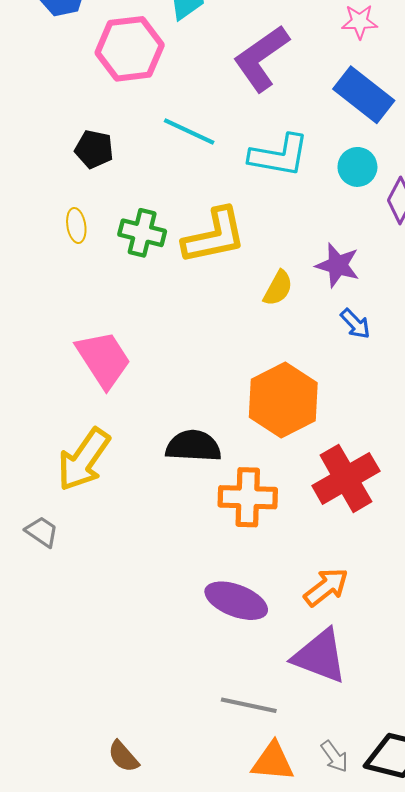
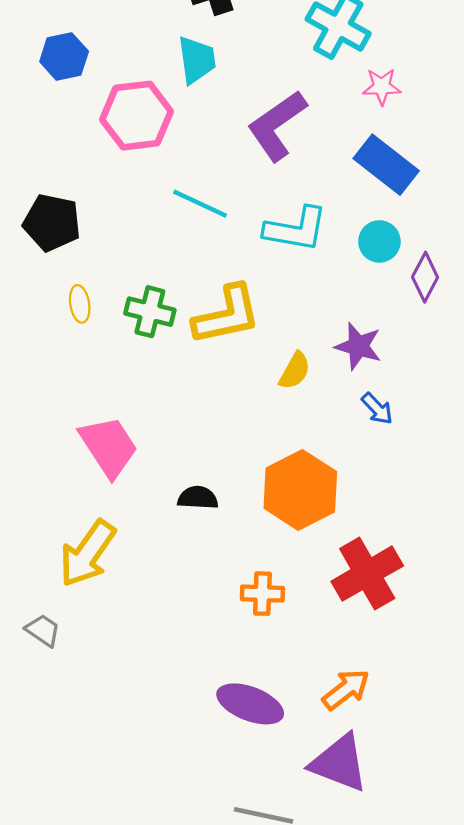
black pentagon: (94, 149) -> (52, 223), moved, size x1.4
black semicircle: (193, 446) -> (198, 498), moved, size x0.7
orange cross: (248, 497) -> (262, 594), size x0.7

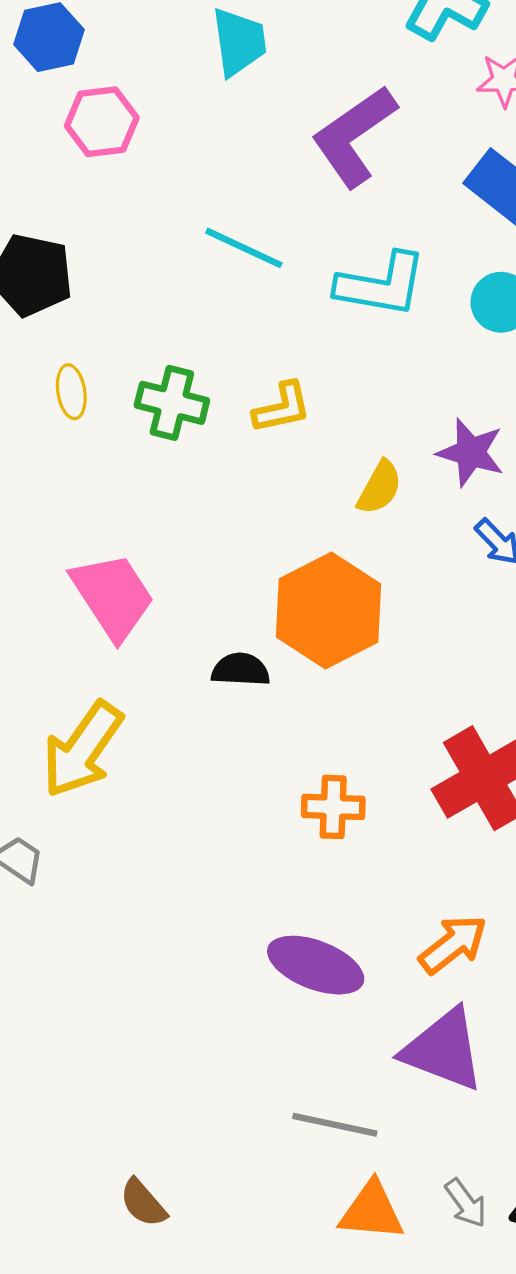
pink hexagon: (137, 116) -> (102, 122), moved, size x0.7
yellow L-shape: (227, 315) -> (282, 408), size x0.6
orange hexagon: (300, 490) -> (328, 611), moved

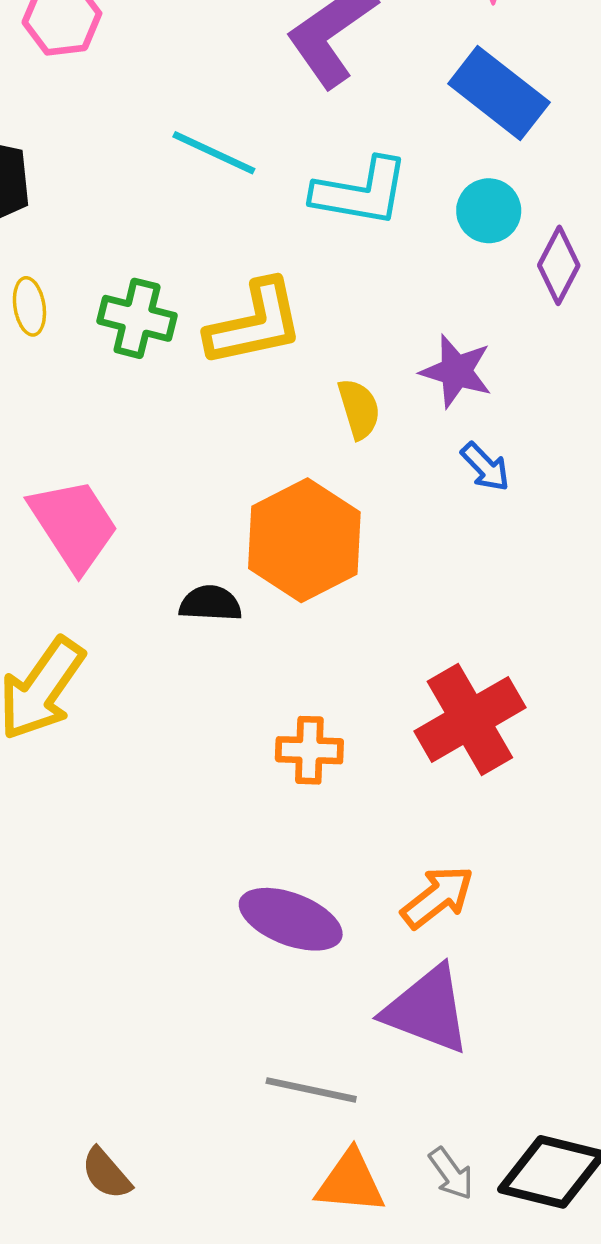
yellow L-shape: (282, 408) -> (255, 323), size x1.6
yellow semicircle: (380, 488) -> (359, 409), turned -46

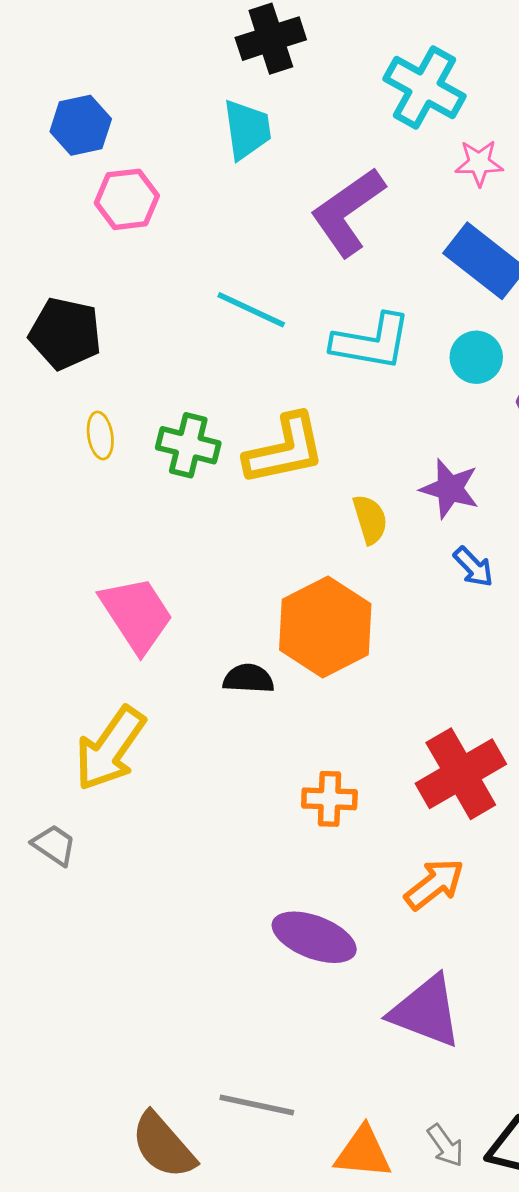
orange arrow: (437, 897) -> (434, 884), moved
gray line: (311, 1090) -> (257, 1105), moved
brown semicircle: (106, 1174) -> (163, 1145), size x1.6

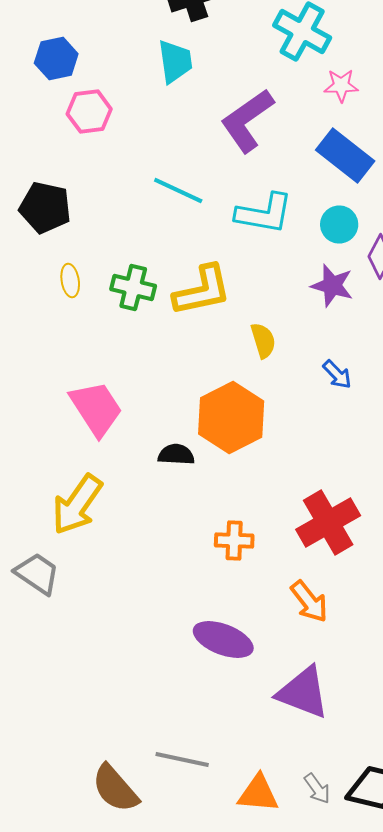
purple star: (450, 489) -> (332, 286), moved
gray trapezoid: (54, 845) -> (37, 574), size x1.4
orange arrow: (434, 884) -> (309, 602), turned 90

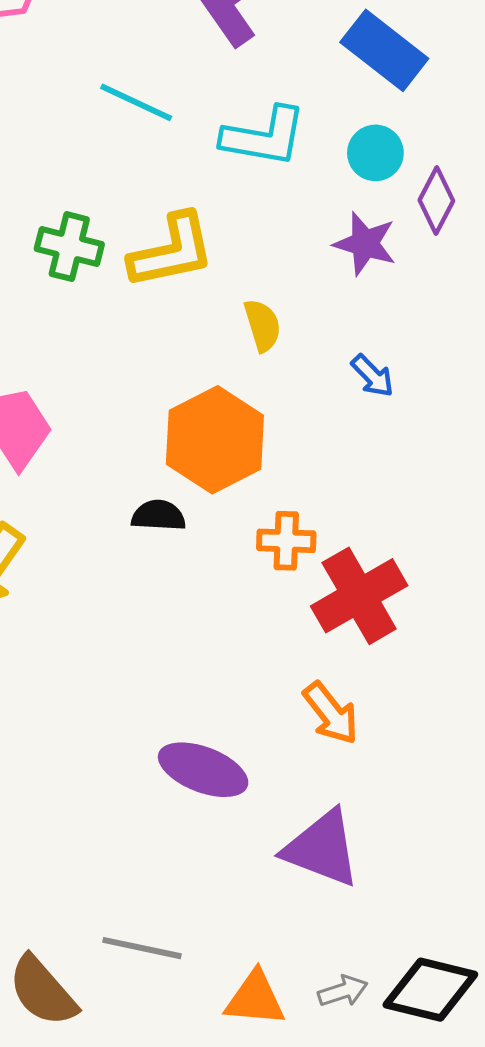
black semicircle: (176, 454) -> (158, 516), moved
orange cross: (234, 540) -> (286, 541), moved
gray arrow: (317, 788) -> (343, 991), turned -72

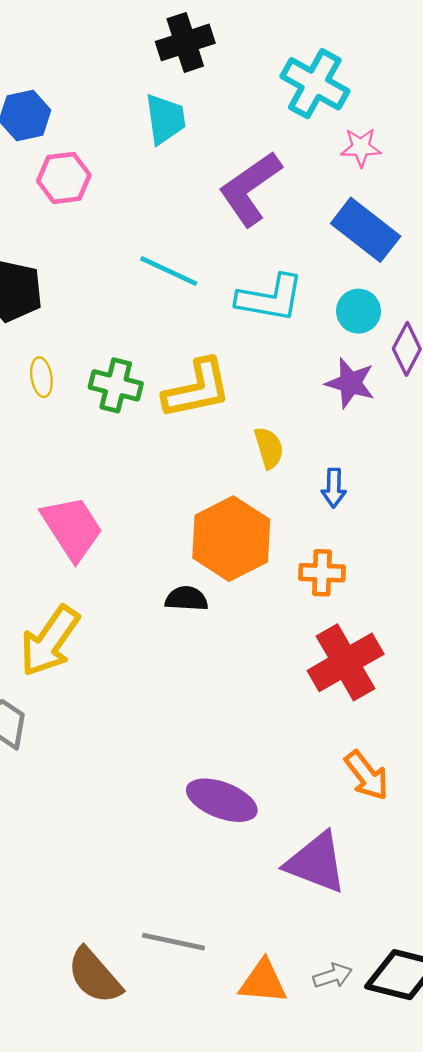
blue arrow: (372, 376) -> (334, 488), moved, turned 45
orange cross: (286, 541) -> (322, 573), moved
orange arrow: (331, 713) -> (367, 775), moved

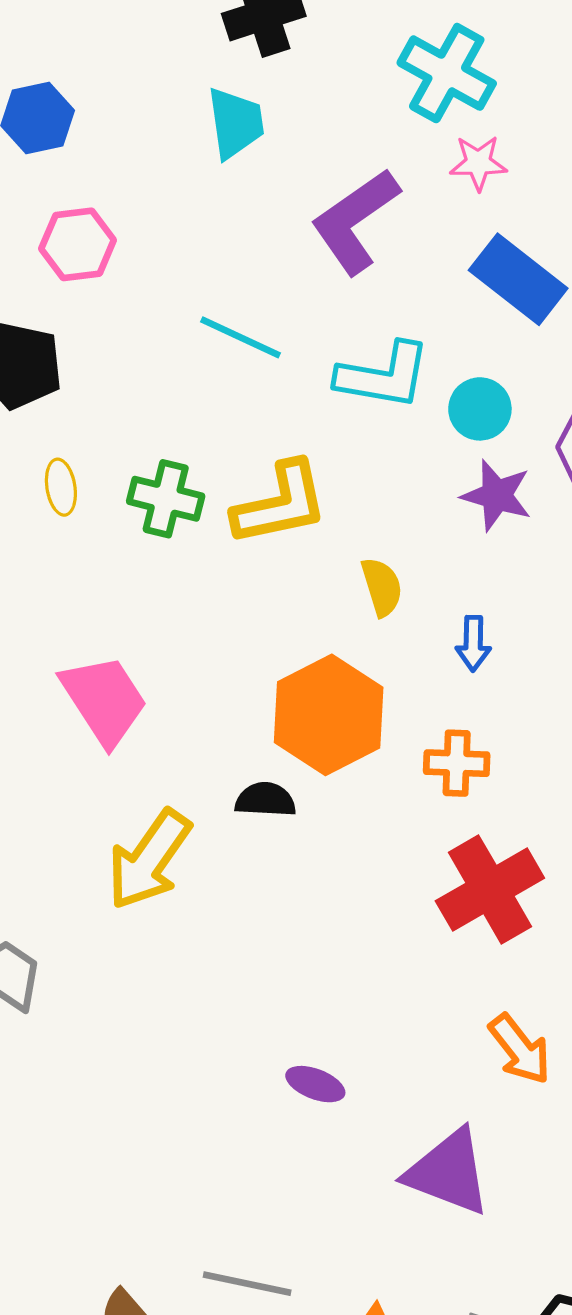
pink star: (361, 147) -> (478, 163), moved
pink hexagon: (64, 178) -> (78, 244), moved
cyan circle: (358, 311) -> (480, 409), moved
yellow arrow: (50, 641) -> (149, 860), moved
purple ellipse: (222, 800) -> (315, 1084), size x0.6

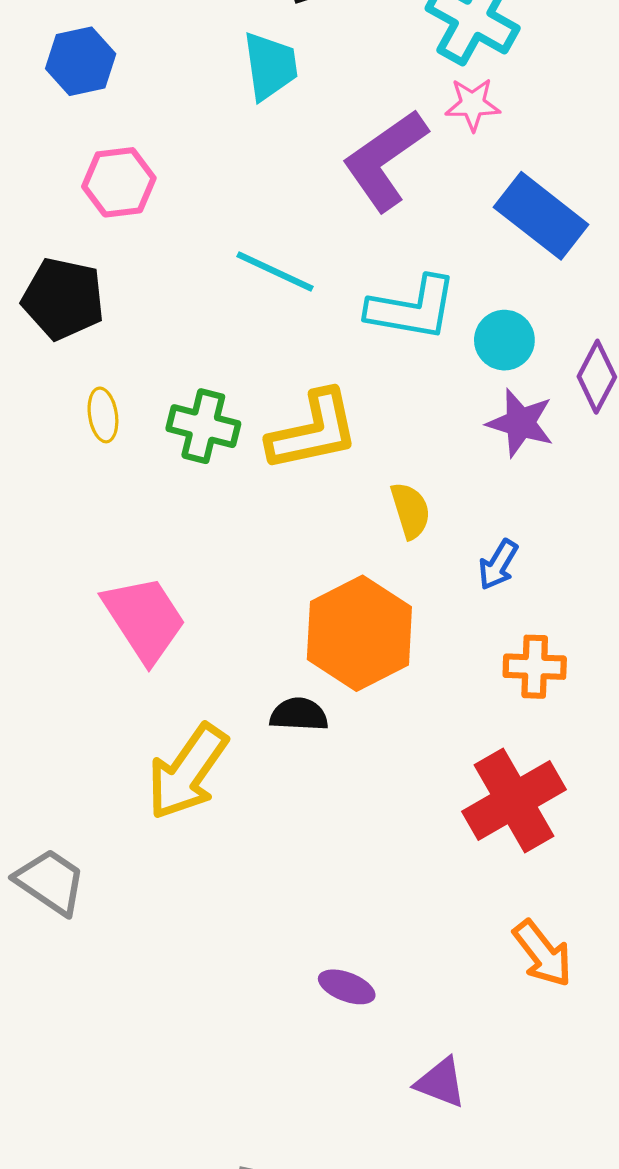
pink star: (478, 163) -> (473, 104), moved
blue arrow: (473, 643) -> (498, 565), turned 30
orange cross: (457, 763) -> (535, 667), moved
purple triangle: (448, 1172) -> (441, 1083), moved, size x0.6

